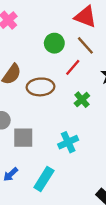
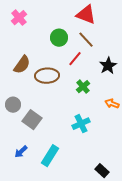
gray square: (23, 138) -> (32, 120), turned 36
cyan cross: (68, 142) -> (81, 124), moved

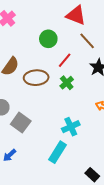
brown line: (86, 40) -> (87, 41), moved
green cross: (83, 87) -> (67, 83), moved
cyan rectangle: (50, 156) -> (58, 152), moved

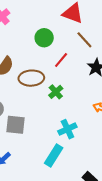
green cross: (67, 83) -> (56, 92), moved
gray square: (21, 123) -> (15, 125), turned -30

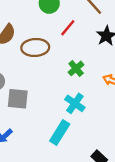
green cross: (56, 92) -> (76, 68), moved
cyan cross: (67, 129) -> (75, 103), turned -30

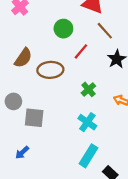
cyan rectangle: (60, 133) -> (88, 156), moved

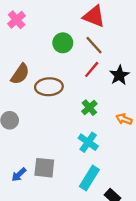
brown line: (105, 31) -> (94, 45), moved
red line: (81, 51) -> (92, 69), moved
gray square: (34, 118) -> (44, 168), moved

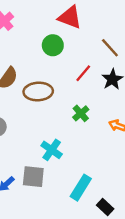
red triangle: (94, 16) -> (70, 17), moved
brown line: (94, 45) -> (110, 48), moved
cyan cross: (88, 142) -> (52, 150), moved

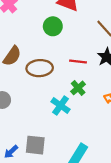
red line: (83, 73) -> (78, 62), moved, turned 56
cyan cross: (52, 150) -> (61, 106), moved

